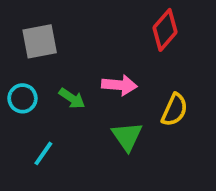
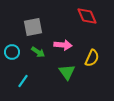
red diamond: (165, 30) -> (87, 16), turned -65
gray square: (40, 41) -> (33, 27), moved

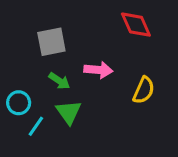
cyan circle: (12, 52) -> (19, 103), moved
green triangle: (67, 72) -> (69, 112), moved

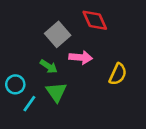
red diamond: (136, 25) -> (95, 20), moved
gray square: (51, 42) -> (58, 34), moved, turned -30

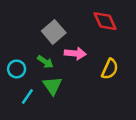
red diamond: (95, 20) -> (105, 21), moved
cyan circle: (15, 84) -> (17, 69), moved

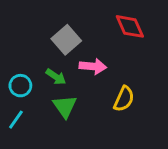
yellow semicircle: (110, 69) -> (124, 99), moved
cyan line: (27, 96) -> (16, 120), moved

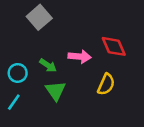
red diamond: (130, 26) -> (114, 46), moved
gray square: (66, 40) -> (39, 17), moved

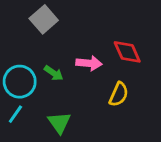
cyan circle: (18, 73) -> (20, 82), size x1.5
green triangle: (56, 91) -> (59, 123), moved

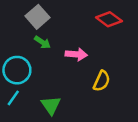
red diamond: (127, 52) -> (109, 19), moved, turned -30
green arrow: (54, 73) -> (42, 42), moved

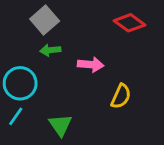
green arrow: (42, 42) -> (50, 50), turned 140

